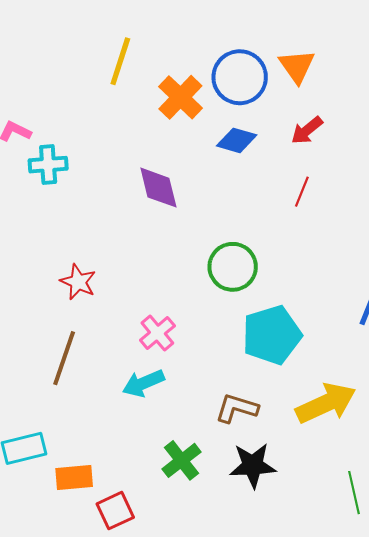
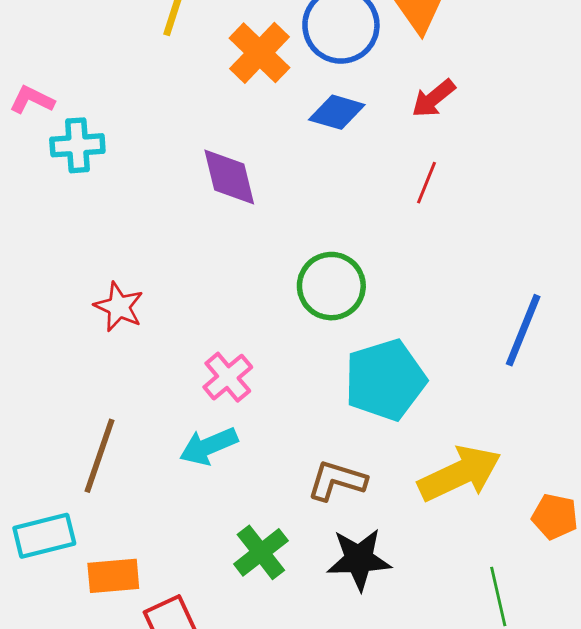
brown line: (64, 358) -> (99, 456), moved

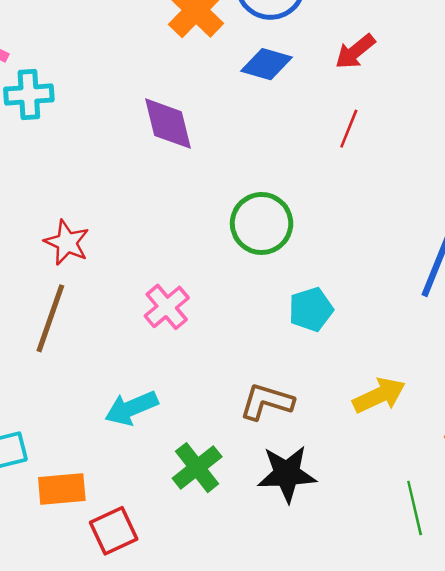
cyan pentagon: (385, 380) -> (311, 309), size x0.6
cyan arrow: (208, 446) -> (131, 408), moved
brown line: (99, 456) -> (50, 318), moved
yellow arrow: (460, 474) -> (379, 395), size x0.7

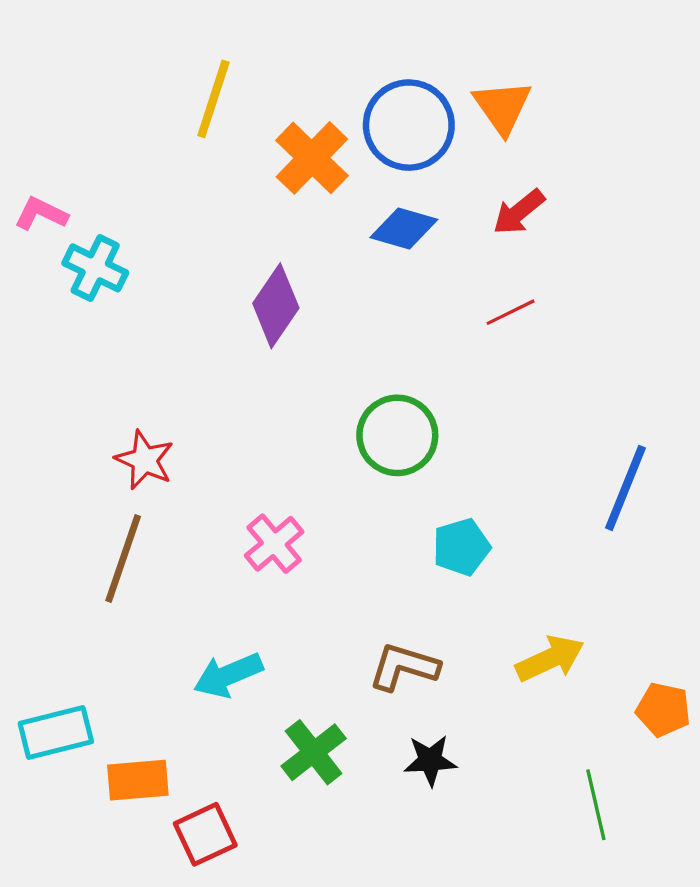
cyan cross: (29, 95) -> (95, 268), turned 30
purple diamond: (168, 124) -> (276, 306), turned 48
red line: (349, 129) -> (511, 312), turned 42
black star: (287, 474) -> (430, 760), size x0.7

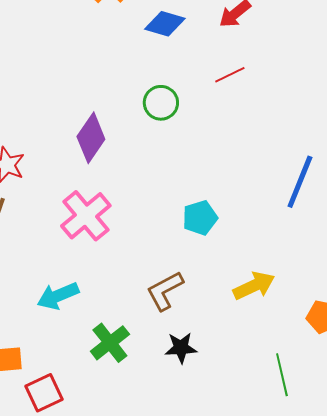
purple diamond: (276, 306) -> (91, 138), moved
green circle: (397, 435) -> (161, 103), moved, size x0.7
pink cross: (274, 544) -> (86, 216), size x1.4
brown L-shape: (404, 667) -> (165, 291), turned -45

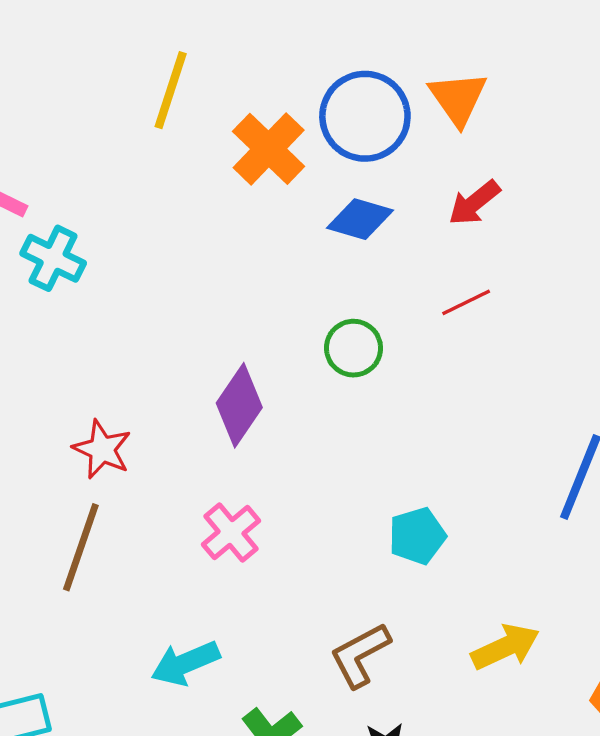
pink cross: (86, 216) -> (231, 533), size x0.7

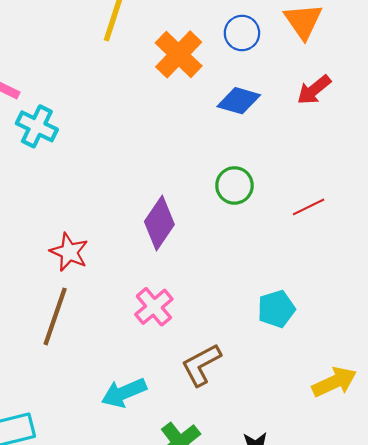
blue circle: (365, 116) -> (242, 33), size x0.6
red line: (466, 302) -> (309, 207), moved
brown L-shape: (360, 655) -> (201, 365), moved

